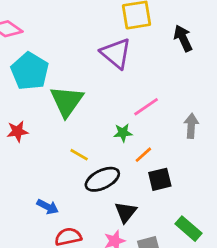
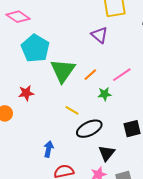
purple triangle: (116, 53) -> (99, 35), size x0.7
orange line: (143, 155) -> (90, 75), moved
blue arrow: (48, 207) -> (49, 149), turned -105

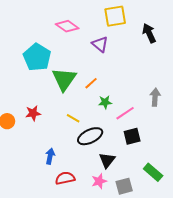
pink diamond: (18, 17) -> (67, 26), moved
pink line: (122, 75) -> (125, 113), moved
red star: (26, 93) -> (33, 113), moved

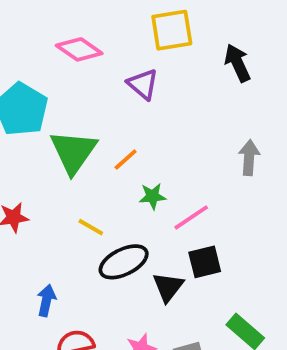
gray arrow: (155, 97) -> (249, 158), moved
black triangle: (107, 160) -> (168, 287), moved

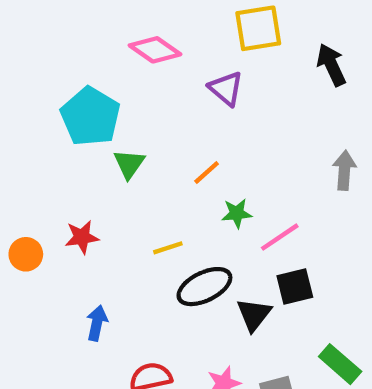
green triangle: (73, 152) -> (129, 164), moved, size x0.6
yellow line: (91, 227) -> (168, 248), turned -48
blue arrow: (46, 300) -> (97, 323), moved

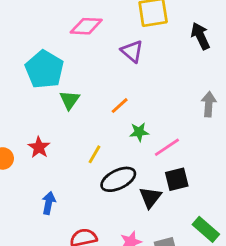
pink diamond: (155, 50) -> (86, 26), turned -32
red star: (82, 237) -> (39, 147), turned -30
yellow line: (168, 248) -> (95, 154), turned -42

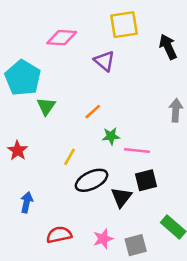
pink line: (167, 147) -> (137, 150), turned 40

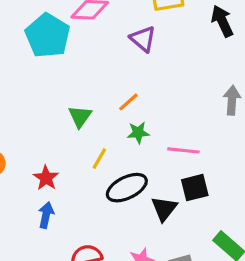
cyan pentagon: (23, 78) -> (48, 36), moved
green triangle: (46, 106) -> (80, 116), moved
green star: (111, 136) -> (138, 133), moved
red star: (18, 150) -> (46, 178), moved

